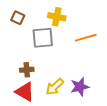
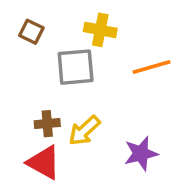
yellow arrow: (55, 87) -> (84, 131), moved

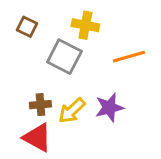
gray square: (76, 67) -> (64, 57), turned 32
purple star: (141, 154) -> (109, 108), moved

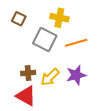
orange line: (129, 57) -> (76, 43), moved

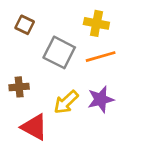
yellow cross: (59, 18) -> (96, 23), moved
brown cross: (28, 73) -> (19, 87), moved

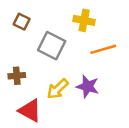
orange line: (101, 57) -> (103, 49), moved
purple star: (101, 99) -> (88, 87), turned 30

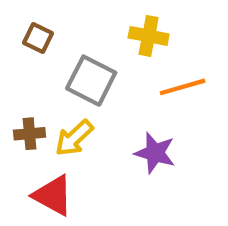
yellow arrow: (58, 89) -> (74, 138), moved

